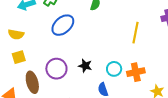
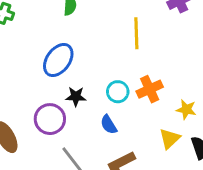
blue ellipse: (63, 25) -> (58, 60), moved
purple circle: (56, 69) -> (50, 119), moved

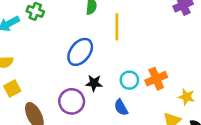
yellow line: (136, 33) -> (117, 27), moved

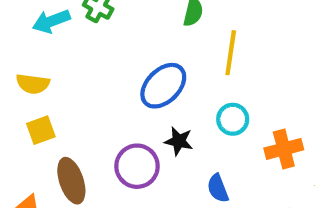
cyan circle: (129, 80) -> (233, 119), moved

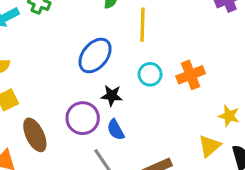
orange cross: (284, 149) -> (191, 75), moved
blue semicircle: (218, 188) -> (116, 130), moved

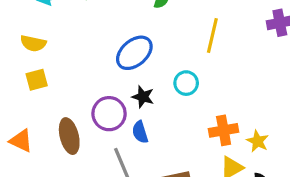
yellow line: (143, 25) -> (212, 35), moved
orange cross: (191, 75) -> (224, 130), moved
brown ellipse: (35, 135) -> (69, 136), moved

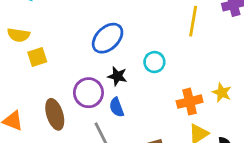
yellow line: (212, 35) -> (193, 21), moved
yellow square: (37, 80) -> (37, 57), moved
yellow star: (258, 141) -> (222, 93), moved

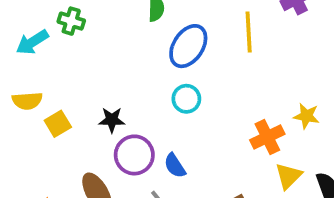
blue ellipse: (108, 38) -> (188, 46), moved
cyan circle: (154, 62) -> (186, 99), moved
black star: (117, 76) -> (112, 120), moved

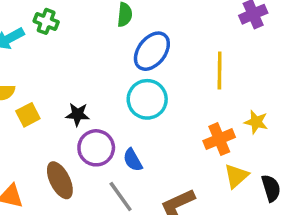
yellow line: (249, 32) -> (220, 70), moved
cyan circle: (186, 99) -> (147, 99), size x1.5

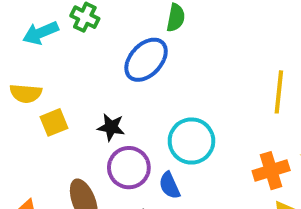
blue ellipse: (152, 51) -> (146, 60), moved
cyan circle: (147, 99) -> (191, 141), moved

